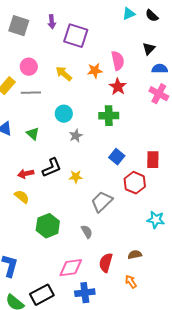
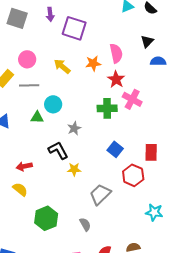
pink cross: (159, 94) -> (132, 99), moved
cyan circle: (64, 114) -> (53, 104), moved
green triangle: (33, 134) -> (37, 117), moved, turned -40
black L-shape: (52, 168) -> (58, 150), moved, turned -95

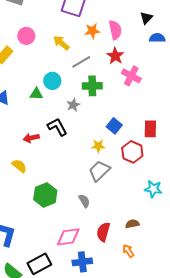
orange star: (93, 63) -> (92, 31), moved
gray line: (29, 85) -> (81, 62), moved, turned -30
green cross: (107, 108) -> (92, 86), moved
red arrow: (24, 166) -> (31, 138), moved
yellow star: (74, 169) -> (98, 146), moved

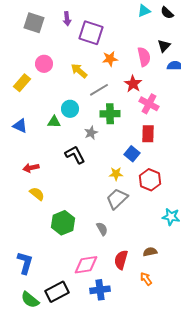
pink semicircle: (115, 30) -> (144, 57), moved
red rectangle: (150, 129) -> (148, 134), moved
red arrow: (31, 138) -> (31, 168), moved

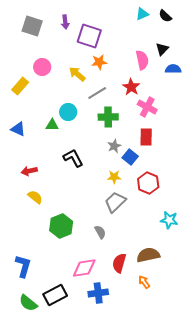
orange star: (110, 59) -> (99, 62), moved
gray star: (91, 133) -> (114, 146), moved
brown semicircle: (150, 252) -> (148, 255), size x1.6

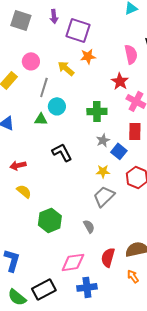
gray line: (97, 93) -> (44, 87), moved, turned -42

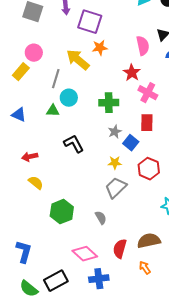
pink circle: (31, 61) -> (34, 53), moved
yellow arrow: (66, 68) -> (78, 60), size x1.4
pink diamond: (73, 262) -> (85, 254), turned 50

